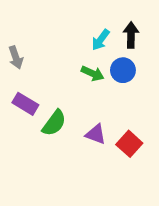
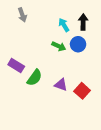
cyan arrow: (101, 40) -> (64, 25), turned 112
gray arrow: (16, 57) -> (22, 15), moved

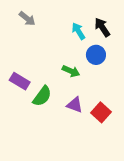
gray arrow: (22, 15) -> (27, 19), turned -32
black arrow: (83, 22) -> (102, 27), turned -35
green arrow: (59, 46) -> (71, 71), moved

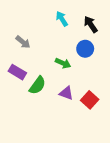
gray arrow: (27, 19) -> (23, 42), moved
cyan arrow: (78, 31) -> (62, 19), moved

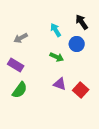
cyan arrow: (62, 19) -> (56, 30), moved
gray arrow: (23, 42) -> (21, 38), turned 112
green semicircle: (37, 85) -> (20, 90), moved

